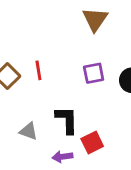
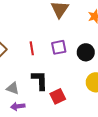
red line: (38, 70) -> (32, 48), moved
purple arrow: (62, 157) -> (18, 106), moved

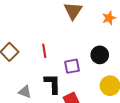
purple square: (59, 47) -> (72, 66), moved

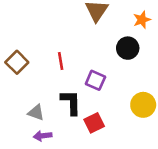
black circle: (100, 55) -> (128, 48), moved
purple square: (72, 66) -> (95, 80), turned 35

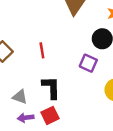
purple square: (95, 80) -> (88, 63), moved
red square: (94, 123) -> (50, 115), moved

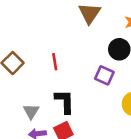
gray triangle: (20, 97) -> (31, 111), turned 42

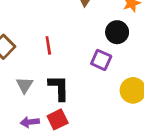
gray triangle: (31, 111) -> (24, 85), moved

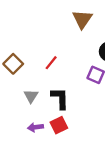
red line: (48, 45) -> (51, 63), turned 48

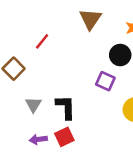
red line: (51, 63) -> (42, 41), moved

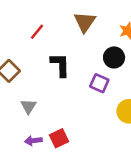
red line: (42, 41) -> (37, 32), moved
black L-shape: (66, 107) -> (60, 65), moved

